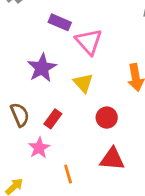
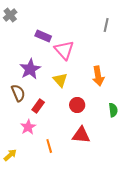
brown semicircle: (20, 115) -> (18, 93), moved

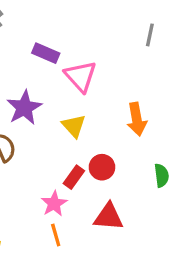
red rectangle: (38, 106) -> (74, 177), moved
pink star: (28, 127) -> (54, 204), moved

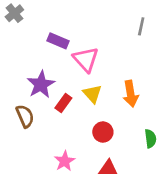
yellow triangle: (74, 126) -> (92, 94), moved
red rectangle: (74, 177) -> (63, 103), moved

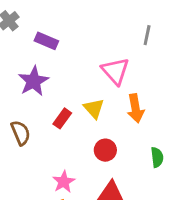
purple rectangle: (58, 41) -> (46, 41), moved
pink triangle: (86, 59) -> (115, 71), moved
purple star: (41, 84) -> (33, 81), moved

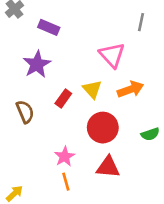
orange arrow: (136, 108) -> (130, 89), turned -100
red circle: (105, 150) -> (103, 128), size x1.5
green semicircle: (157, 157) -> (150, 134), turned 78

